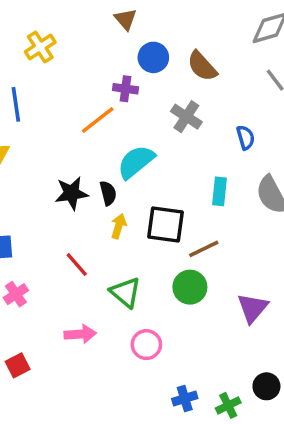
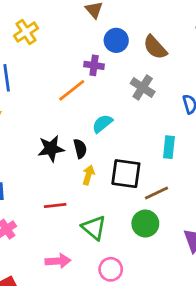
cyan semicircle: (136, 162) -> (102, 124), size x0.7
red line: (77, 265) -> (55, 205), turned -55

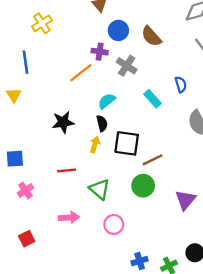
gray cross: (143, 88) -> (127, 66), moved
cyan rectangle: (169, 147) -> (153, 99), moved, turned -48
black semicircle: (80, 149) -> (102, 123), moved

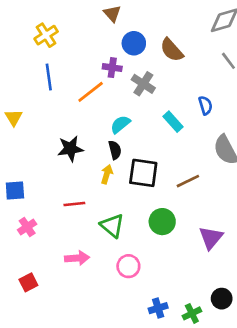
blue line: (25, 62) -> (49, 77), moved
brown line: (153, 160) -> (188, 181), moved

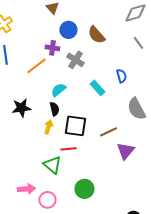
red line: (74, 204) -> (68, 149), moved
green circle: (162, 222) -> (84, 189), moved
purple triangle: (211, 238) -> (125, 151), moved
pink circle: (128, 266) -> (47, 200), moved

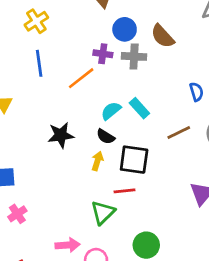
gray cross: (75, 60) -> (134, 56), moved, turned -30
cyan rectangle: (97, 88) -> (139, 108), moved
black semicircle: (54, 109) -> (106, 137), turned 136
brown line: (108, 132) -> (179, 132), moved
green triangle: (52, 165) -> (103, 213), turned 36

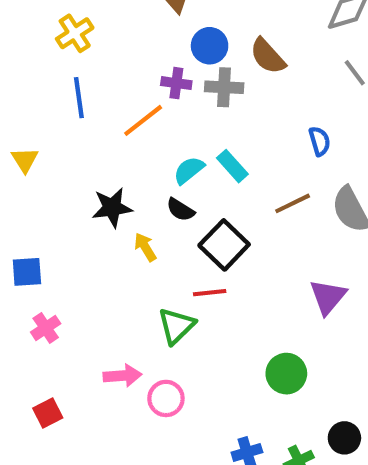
black square: (134, 160) -> (224, 245), turned 36
yellow arrow: (97, 161) -> (145, 247), moved, turned -48
green circle: (146, 245) -> (286, 374), moved

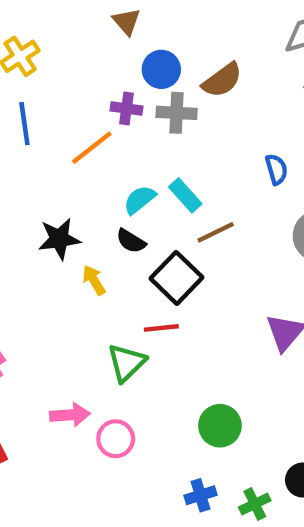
brown semicircle: (268, 56) -> (222, 80), turned -84
brown line: (293, 203) -> (216, 232), moved
green circle: (286, 374) -> (220, 426), moved

